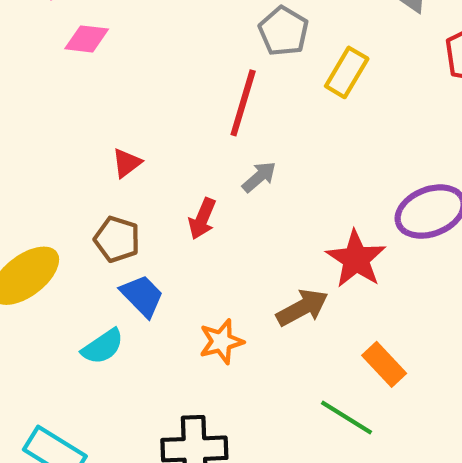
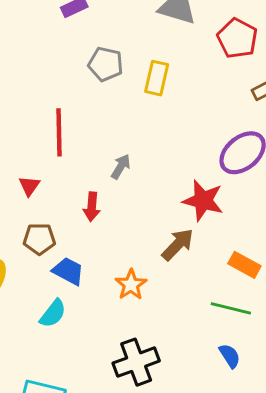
red line: (243, 103) -> (59, 132), moved

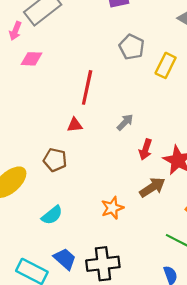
red triangle: (29, 186) -> (75, 125), moved, turned 35
red arrow: (92, 207) -> (146, 149), moved
blue trapezoid: (68, 271) -> (65, 259), moved

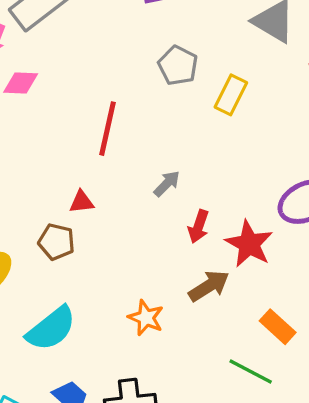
red triangle: (75, 125) -> (81, 202), moved
orange star: (112, 208) -> (146, 318), turned -30
cyan semicircle: (52, 215) -> (51, 329), size x1.5

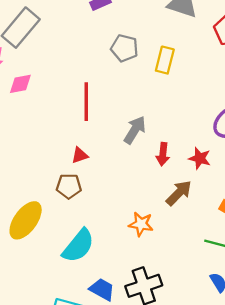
gray arrow: (167, 184) -> (135, 130), size x1.4
red star: (249, 244) -> (200, 158), size x0.7

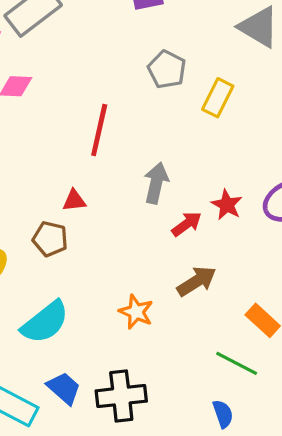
gray arrow: (135, 130) -> (156, 183), turned -32
red arrow: (163, 154) -> (187, 224), turned -145
red star: (200, 158) -> (227, 205), moved

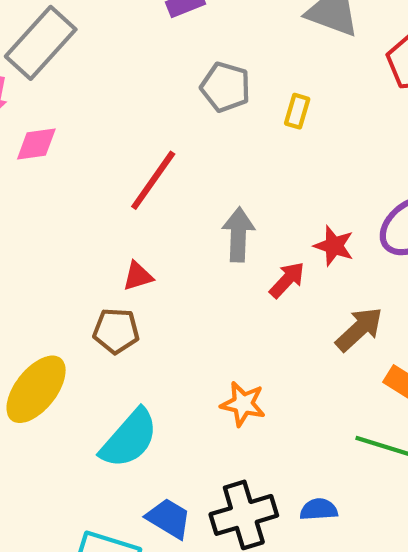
yellow rectangle: (218, 98) -> (297, 111), size x0.7
red line: (99, 130) -> (153, 180), turned 33
brown arrow: (197, 281) -> (359, 329), moved
blue semicircle: (223, 414) -> (319, 509), moved, turned -64

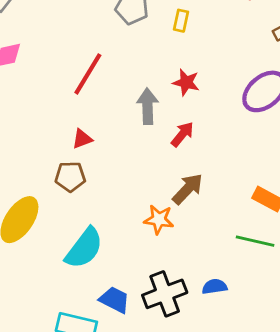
red star: (334, 246) -> (186, 82), moved
brown arrow: (359, 329) -> (188, 189), moved

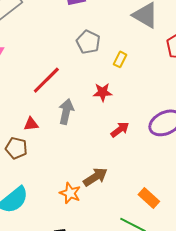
red star: (186, 82) -> (103, 92), moved, turned -30
gray arrow: (148, 106) -> (66, 112), moved
red arrow: (182, 134) -> (120, 130), moved

